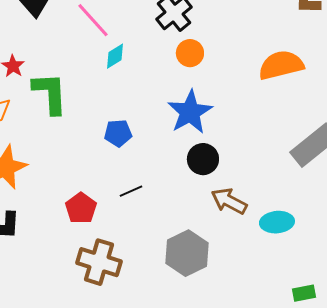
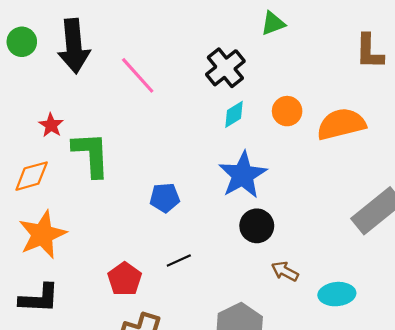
orange circle: (190, 53) -> (287, 111), moved
cyan diamond: (115, 56) -> (234, 114), moved
brown arrow: (229, 201) -> (285, 271), size x0.7

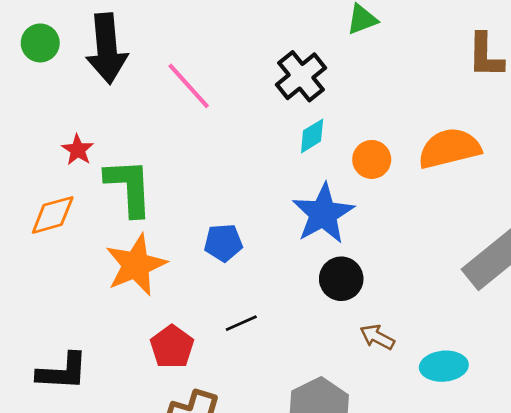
orange circle: (287, 111) -> (372, 159), moved
orange star: (42, 235) -> (136, 265), moved

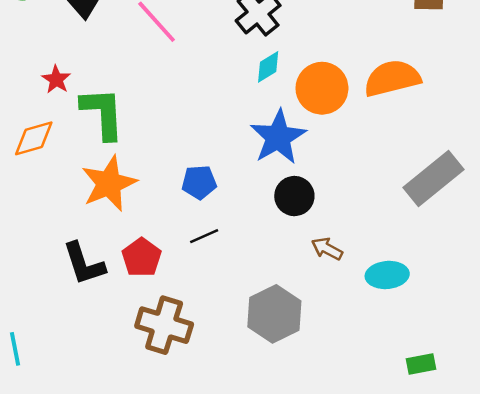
orange circle: (372, 159) -> (322, 88), size x1.5
blue pentagon: (223, 243) -> (199, 182), moved
black L-shape: (62, 372) -> (84, 264), moved, turned 69

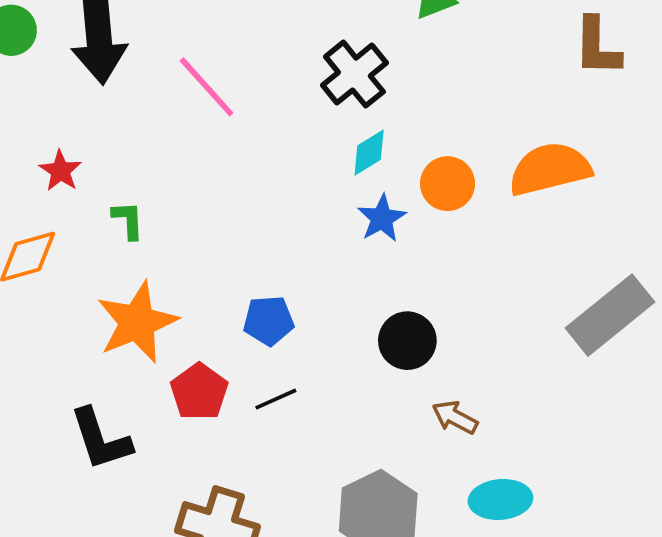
orange circle: (322, 88) -> (448, 184), size x0.7
green L-shape: (103, 113) -> (128, 220), size x0.5
blue star: (278, 137) -> (382, 218), moved, size x0.6
red pentagon: (142, 257) -> (199, 392), moved
cyan ellipse: (387, 275) -> (500, 499), moved

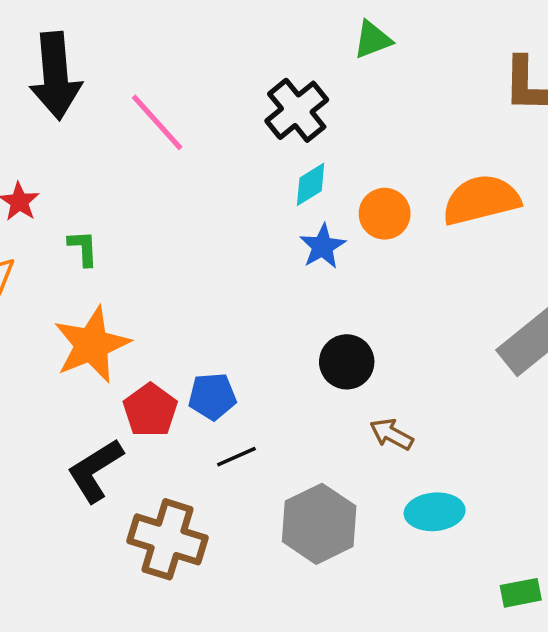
blue pentagon: (269, 321) -> (212, 396), moved
black line: (276, 399) -> (236, 457), moved
black L-shape: (101, 439) -> (95, 470), moved, turned 76

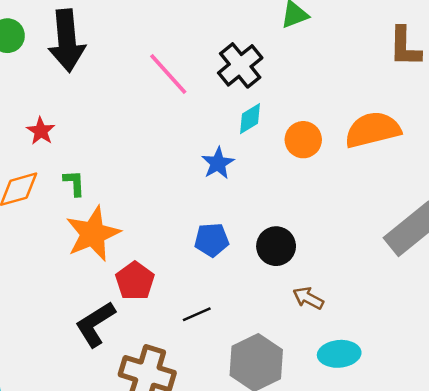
pink line: (157, 122) -> (168, 74), moved
blue star: (323, 246) -> (218, 163), moved
green L-shape: (83, 248) -> (74, 183), moved
blue pentagon: (212, 396) -> (212, 240), moved

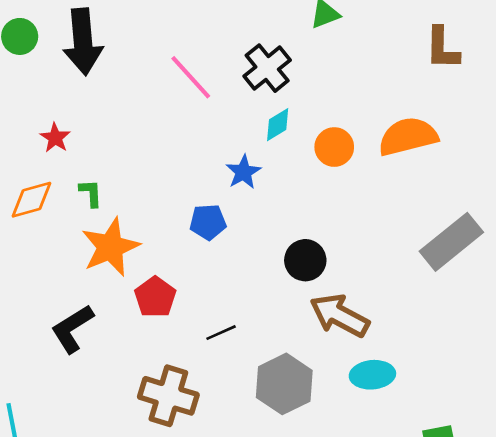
blue pentagon: (212, 240) -> (208, 222), moved
brown arrow: (308, 298) -> (340, 315), size x1.8
black L-shape: (95, 324) -> (72, 329), moved

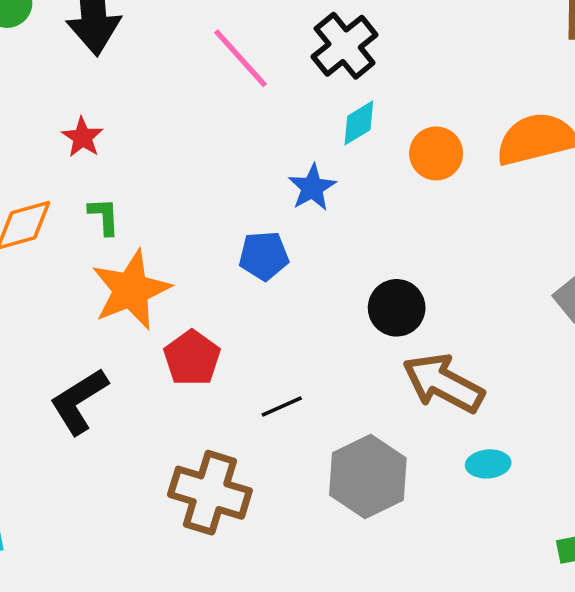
red star: (55, 138) -> (82, 137), moved
cyan ellipse: (372, 375) -> (488, 464), size x0.7

